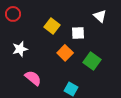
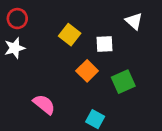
white star: (20, 49) -> (15, 48), moved
green square: (92, 61) -> (123, 82), turned 30

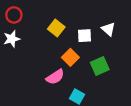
white triangle: (134, 21) -> (108, 29), moved
pink semicircle: (44, 104) -> (55, 77), moved, turned 108

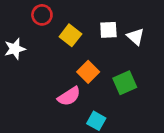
red circle: (14, 15) -> (42, 15), moved
white square: (85, 36) -> (108, 30), moved

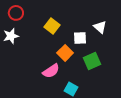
red circle: (42, 15) -> (16, 13), moved
white square: (108, 30) -> (80, 38), moved

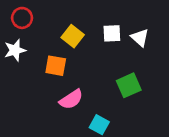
white square: (80, 38) -> (112, 33), moved
orange square: (65, 53) -> (56, 66), moved, turned -35

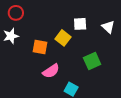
yellow square: (73, 36) -> (63, 38), moved
white triangle: (140, 38) -> (108, 27), moved

